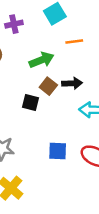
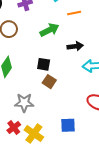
brown square: (48, 86) -> (49, 82), moved
blue square: (58, 151) -> (68, 125), moved

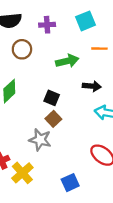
gray star: (24, 103) -> (40, 140), moved
blue square: (68, 125) -> (70, 183), moved, turned -35

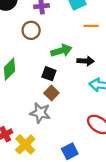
brown circle: (22, 49) -> (31, 30), moved
green arrow: (67, 61) -> (61, 51), moved

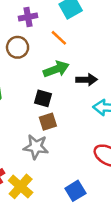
orange line: (91, 26) -> (59, 38), moved, turned 48
brown square: (51, 93) -> (48, 122), turned 32

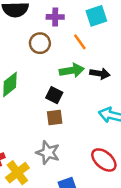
black arrow: (87, 80) -> (100, 74), moved
gray star: (36, 147) -> (48, 153), moved

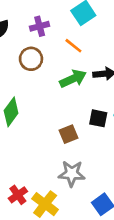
black square: (54, 95) -> (98, 118), moved

